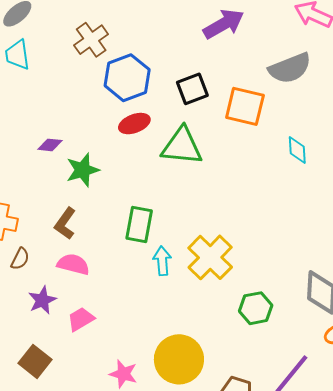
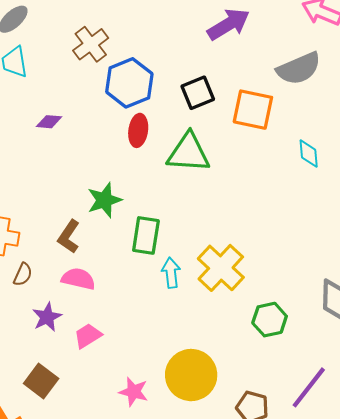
red ellipse: (134, 124) -> (138, 130), turned -60
purple diamond: (50, 145) -> (49, 122), moved
green star: (83, 170) -> (104, 200), moved

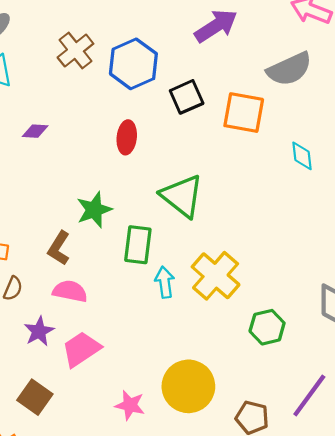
blue hexagon: (129, 83) -> (133, 64), moved
green triangle: (188, 153) -> (182, 196), moved, turned 36
pink trapezoid: (88, 336) -> (81, 349), size x1.4

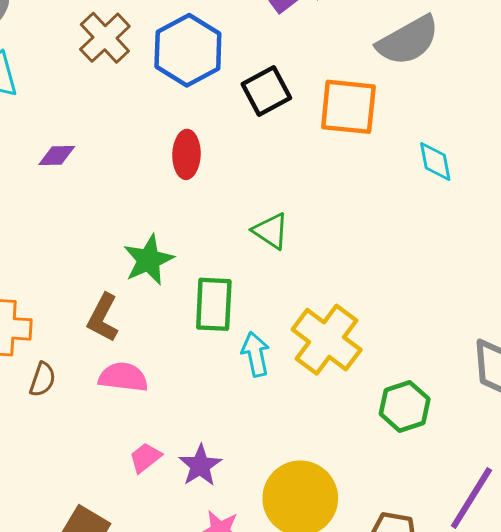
green triangle: (182, 196) -> (271, 231), size x0.6
purple star: (39, 331) -> (200, 466), moved
pink trapezoid: (81, 349) -> (145, 458), size x0.6

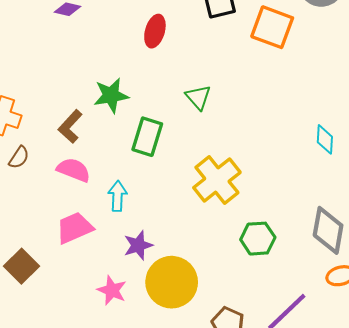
cyan diamond: (435, 161) -> (325, 139), moved
cyan arrow: (256, 354) -> (118, 196), moved
pink trapezoid: (145, 458) -> (75, 228), size x1.6
purple star: (200, 466) -> (138, 245), moved

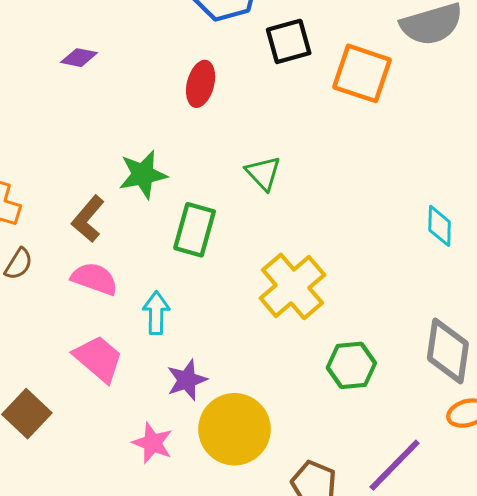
pink trapezoid: (75, 228) -> (98, 359), turned 66

